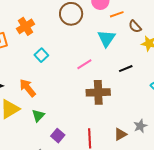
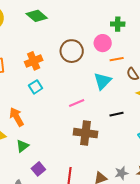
orange cross: (25, 26) -> (34, 61), moved

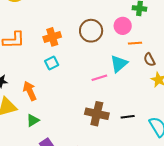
pink line: (77, 103) -> (99, 78), moved
black line: (117, 114) -> (128, 117), moved

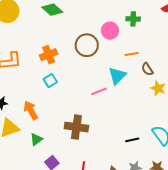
pink circle: (123, 26) -> (110, 31), moved
brown cross: (97, 114) -> (76, 127), moved
black line: (128, 117) -> (132, 140), moved

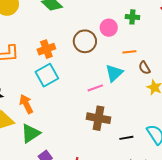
cyan square: (50, 81) -> (47, 75), size x1.6
brown cross: (76, 127) -> (99, 118), moved
green triangle: (36, 139) -> (31, 133), size x1.5

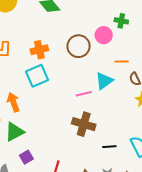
green cross: (132, 17) -> (121, 21), moved

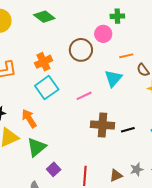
pink line: (84, 94) -> (84, 96), moved
black line: (109, 147) -> (128, 130), moved

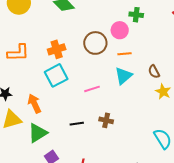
orange line: (126, 56) -> (124, 54), moved
brown cross: (103, 125) -> (106, 120), size x0.6
black line: (128, 130) -> (77, 124), moved

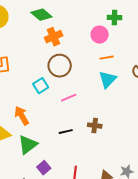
brown circle: (95, 43) -> (60, 66), moved
orange cross: (57, 49) -> (54, 37), moved
cyan square: (56, 75) -> (41, 86), size x0.7
pink line: (92, 89) -> (69, 98), moved

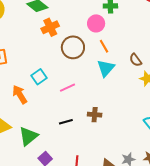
orange line: (107, 58) -> (104, 46), turned 72
brown circle: (60, 66) -> (73, 47), moved
orange arrow: (22, 116) -> (20, 94), moved

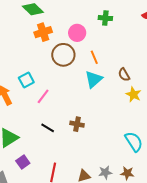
pink circle: (96, 23) -> (77, 33), moved
pink line: (68, 88) -> (43, 96), moved, turned -35
black line: (66, 122) -> (48, 128), turned 40

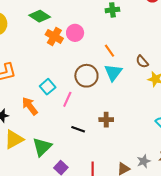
orange cross: (43, 32) -> (54, 36), turned -30
pink circle: (77, 33) -> (75, 33), moved
brown circle: (63, 55) -> (86, 76), moved

